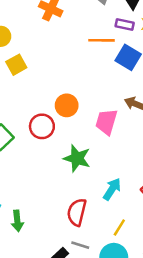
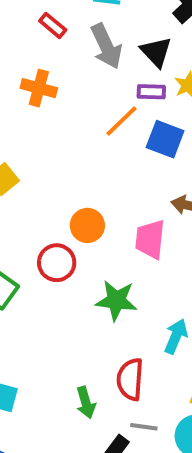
orange line: (102, 40) -> (122, 121), turned -35
green arrow: (17, 221) -> (86, 403), moved

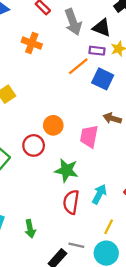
black triangle: (156, 52) -> (102, 28), turned -30
red semicircle: (130, 379) -> (71, 202), moved
green arrow: (86, 403) -> (30, 229), moved

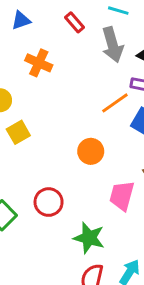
orange cross: (32, 43) -> (39, 63), moved
orange circle: (53, 125) -> (91, 151), moved

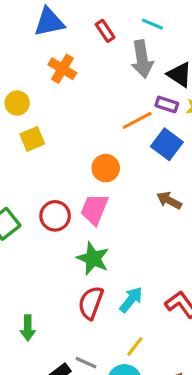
blue triangle: (21, 20) -> (49, 22), size x1.5
pink trapezoid: (122, 196) -> (94, 209), moved

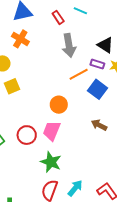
cyan line: (152, 24) -> (80, 11), moved
gray arrow: (142, 59) -> (69, 45), moved
orange cross: (62, 69) -> (20, 39), moved

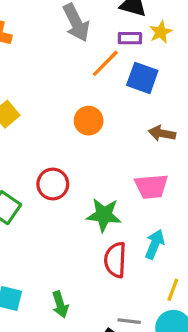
pink trapezoid: (52, 131) -> (151, 186), moved, turned -100

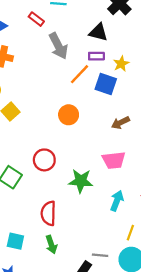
yellow star: (161, 32) -> (121, 64), moved
brown arrow: (162, 133) -> (120, 123), turned -36
red semicircle: (115, 260) -> (48, 213), moved

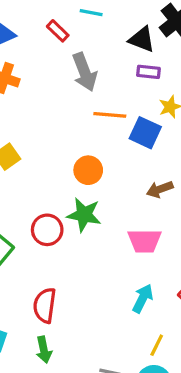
black triangle: (98, 32) -> (142, 39), moved
purple rectangle: (96, 56) -> (148, 72), moved
orange line: (79, 74) -> (110, 115), turned 45
green star: (81, 181) -> (84, 215), moved

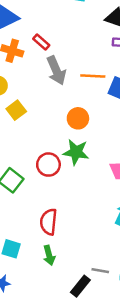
red rectangle: (58, 31) -> (41, 42), moved
gray arrow: (85, 72) -> (56, 70), moved

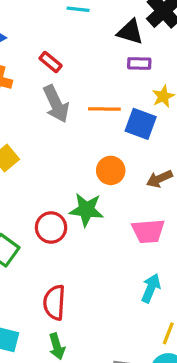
red rectangle: (41, 42) -> (51, 62), moved
orange circle: (78, 118) -> (111, 170), moved

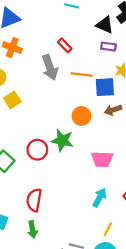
red rectangle: (51, 62) -> (65, 45), moved
blue square: (141, 124) -> (105, 87), turned -30
brown arrow: (159, 179) -> (113, 110), moved

